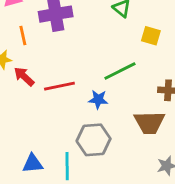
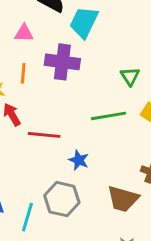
green line: (120, 71) -> (109, 116), moved

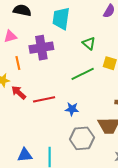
cyan trapezoid: (84, 22) -> (61, 18), moved
gray hexagon: (62, 199) -> (82, 138), moved

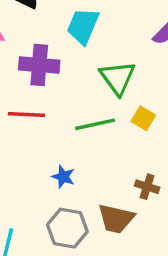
green triangle: (89, 43) -> (118, 78), size x1.6
red line: (44, 99) -> (27, 114), moved

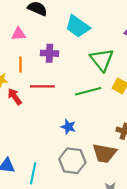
cyan trapezoid: (83, 26) -> (78, 26), turned -75
purple cross: (39, 65) -> (50, 53), size x0.7

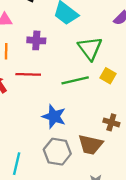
blue star: (68, 127) -> (54, 116), size x1.5

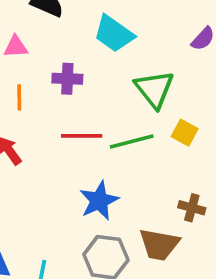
red line: (28, 74) -> (82, 136), moved
blue star: (54, 116) -> (99, 201), turned 30

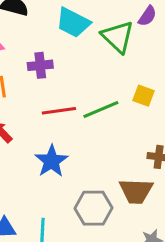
green triangle: (154, 89) -> (118, 37), moved
blue star: (99, 201) -> (51, 161), moved

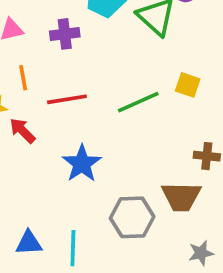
purple cross: (40, 65) -> (65, 34), moved
red line: (59, 111) -> (67, 99), moved

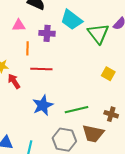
orange line: (23, 78) -> (27, 48), moved
green line: (138, 102) -> (76, 110), moved

